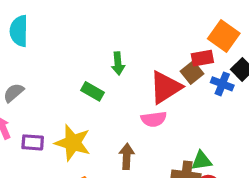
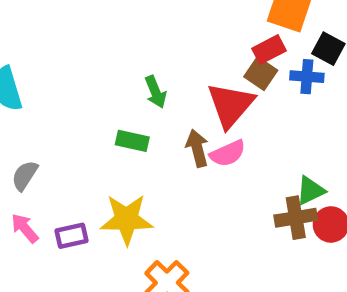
brown arrow: (127, 156) -> (197, 148), moved

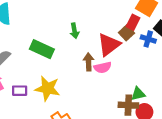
red rectangle: (269, 50) -> (133, 22), turned -48
green rectangle: (132, 141) -> (42, 49), moved, size x1.5

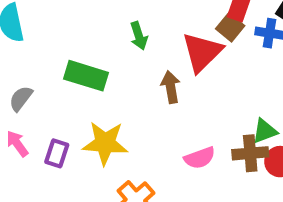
pink semicircle: (103, 67) -> (200, 158), moved
purple rectangle: (20, 91) -> (57, 153), turned -64

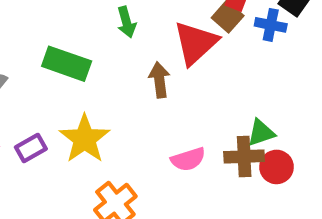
yellow star: (105, 143) -> (85, 139), turned 30
purple rectangle: (57, 153) -> (31, 148), turned 40

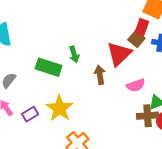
green arrow: (126, 22) -> (74, 54), moved
pink semicircle: (188, 159) -> (136, 85), moved

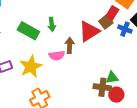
pink semicircle: (136, 85) -> (57, 56), moved

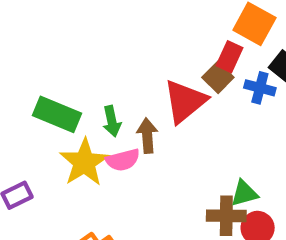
green arrow: (52, 24) -> (112, 121), moved
yellow star: (31, 67) -> (84, 162), moved

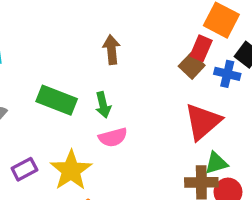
red triangle: (185, 101) -> (203, 122), moved
brown arrow: (147, 136) -> (112, 50), moved
yellow star: (84, 162) -> (71, 170), moved

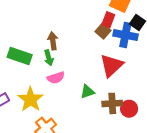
brown arrow: (112, 50) -> (53, 41), moved
blue cross: (227, 74) -> (125, 35), size x1.5
green triangle: (216, 163) -> (87, 92), moved

